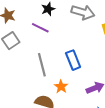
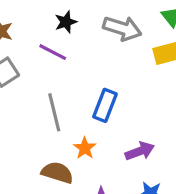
blue rectangle: (73, 60) -> (105, 105), turned 42

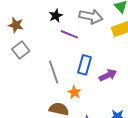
purple line: (53, 52) -> (69, 34), moved
purple arrow: (140, 151) -> (108, 75), moved

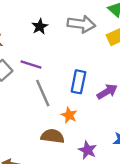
purple line: (69, 34) -> (31, 65), moved

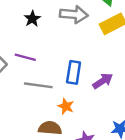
gray line: (43, 93) -> (38, 85), turned -56

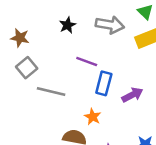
purple line: (25, 57) -> (87, 61), moved
gray line: (38, 85) -> (51, 92), moved

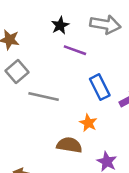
purple line: (87, 61) -> (75, 50), moved
blue rectangle: (104, 83) -> (100, 87), turned -40

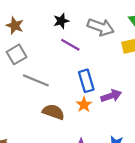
orange star: (88, 123) -> (84, 105), moved
brown semicircle: (69, 145) -> (53, 112), moved

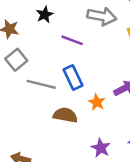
black star: (61, 21) -> (45, 15), moved
blue rectangle: (86, 81) -> (73, 77), moved

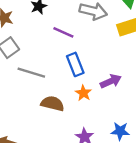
blue rectangle: (73, 77) -> (75, 64), moved

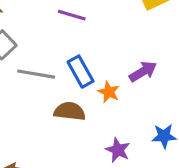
blue rectangle: (75, 64) -> (81, 72), moved

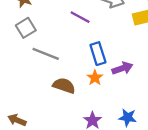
blue rectangle: (81, 72) -> (98, 54), moved

